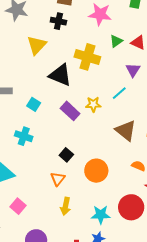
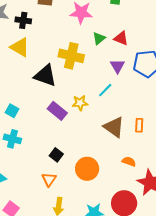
black cross: (58, 21) -> (23, 20), moved
yellow triangle: (37, 45) -> (20, 47), turned -40
cyan square: (34, 104) -> (12, 111), moved

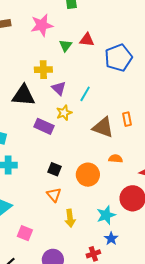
yellow cross: (71, 56) -> (43, 70), size x0.7
purple triangle: (117, 66) -> (59, 88), moved
orange semicircle: (129, 162) -> (116, 159), moved

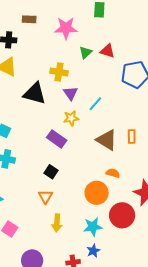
purple rectangle: (44, 126) -> (57, 139), moved
orange circle: (88, 175) -> (97, 193), moved

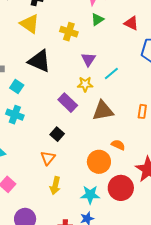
green triangle: (85, 53) -> (97, 19), moved
yellow cross: (59, 72) -> (69, 32), moved
black triangle: (35, 93) -> (39, 61), moved
brown triangle: (107, 140) -> (103, 111), moved, turned -50

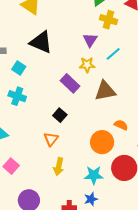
yellow cross: (69, 32) -> (109, 20), moved

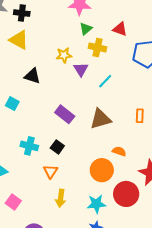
black triangle: (41, 42) -> (32, 76), size x0.7
yellow star: (87, 65) -> (64, 55), moved
cyan cross: (17, 96) -> (29, 146), moved

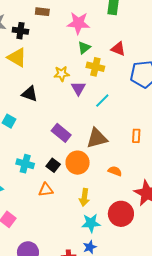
orange circle: (102, 170) -> (78, 163), moved
orange triangle: (51, 171) -> (46, 190), turned 49
yellow arrow: (61, 198) -> (84, 197), moved

